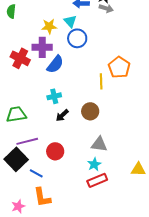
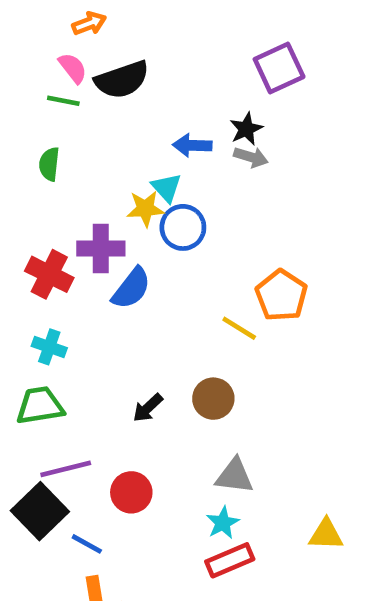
green semicircle: (11, 11) -> (49, 164), moved
yellow star: (49, 26) -> (145, 209), moved
yellow line: (101, 81) -> (239, 328), turned -56
cyan cross: (54, 96) -> (49, 347), moved, turned 32

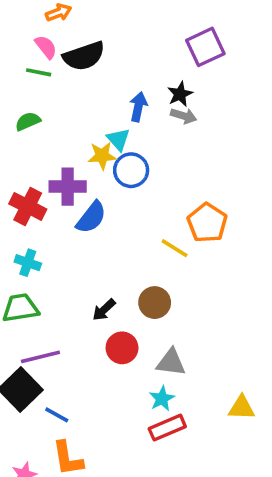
blue arrow: (192, 145) -> (138, 107), turned 100
green semicircle: (49, 164) -> (28, 121), turned 60
red circle: (131, 492) -> (122, 348), moved

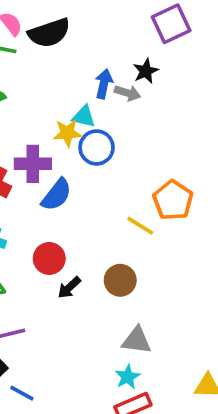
gray arrow: (184, 116) -> (127, 93), moved
cyan triangle: (118, 139) -> (84, 117), turned -35
red circle: (122, 348) -> (49, 258), moved

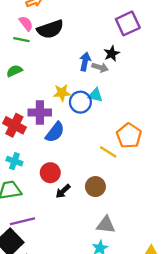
cyan triangle: (84, 117) -> (95, 95), moved

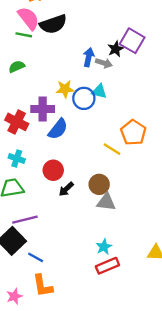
pink semicircle: (26, 23) -> (28, 18), size x1.5
purple square: (128, 23) -> (132, 41), moved, turned -35
gray triangle: (106, 225) -> (106, 202), moved

